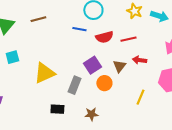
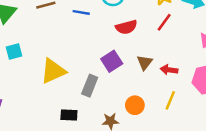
blue line: (79, 29) -> (81, 12), moved
red line: (128, 39) -> (164, 22), moved, turned -42
red arrow: (139, 60) -> (169, 70), moved
orange circle: (104, 83) -> (135, 105), moved

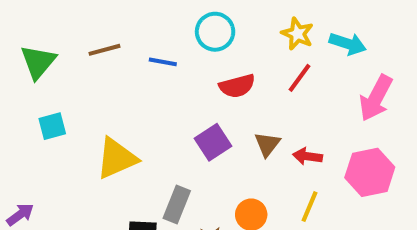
gray rectangle: (90, 86) -> (177, 205), moved

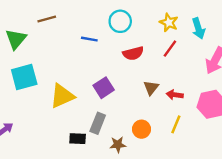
cyan arrow: (348, 44) -> (198, 28), turned 54
brown line: (104, 50) -> (47, 19), moved
cyan square: (52, 126) -> (24, 77), size x1.6
purple square: (213, 142) -> (104, 88), moved

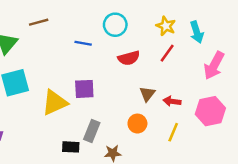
purple square: (104, 88) -> (84, 89), moved, turned 30
orange circle: (142, 129) -> (137, 124), moved

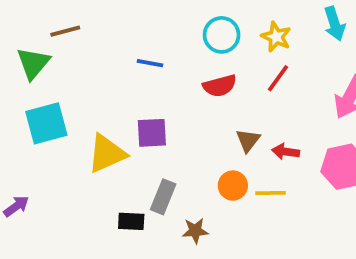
brown line: (39, 22) -> (65, 31), moved
cyan circle: (115, 25) -> (222, 35), moved
cyan arrow: (197, 32) -> (335, 24), moved
yellow line: (173, 132) -> (271, 193), moved, turned 66

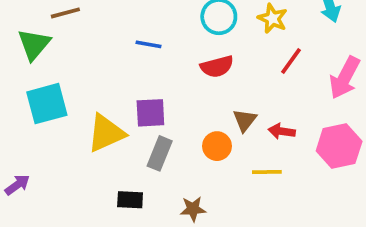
red line: (278, 78) -> (291, 61), moved
orange circle: (233, 186) -> (217, 146), moved
gray rectangle: (163, 197) -> (160, 153), moved

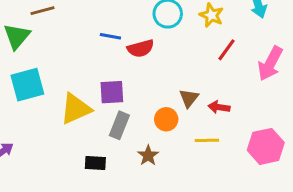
red semicircle: (217, 67) -> (141, 48), moved
pink hexagon: (339, 146) -> (266, 146), moved
brown star: (193, 209) -> (148, 155), moved, turned -30

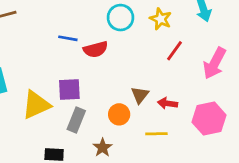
pink hexagon: (266, 146) -> (209, 119), moved

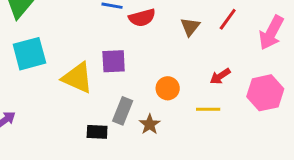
brown triangle: (140, 95) -> (190, 27), moved
red arrow: (168, 103) -> (220, 76), turned -42
yellow triangle: (36, 105) -> (78, 78), turned 48
gray rectangle: (76, 120) -> (123, 111), moved

